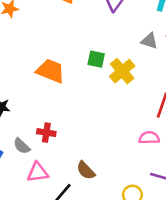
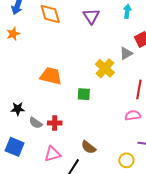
gray triangle: (149, 41) -> (126, 53), moved, turned -40
green square: (96, 59) -> (84, 94), moved
gray semicircle: (22, 146) -> (36, 123), moved

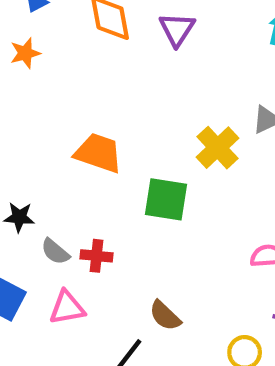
purple triangle: (91, 16) -> (177, 29), moved
green square: (84, 94) -> (166, 199), size x1.5
pink triangle: (52, 154) -> (67, 308), moved

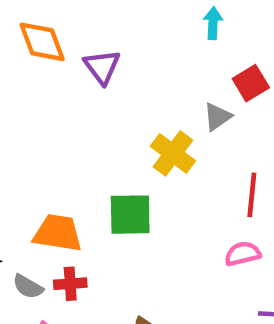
purple triangle: (177, 29) -> (102, 67), moved
orange trapezoid: (98, 153) -> (58, 233), moved

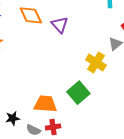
green square: (130, 215) -> (78, 93), turned -35

